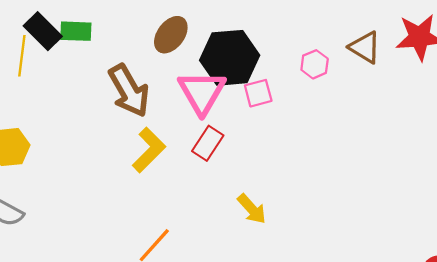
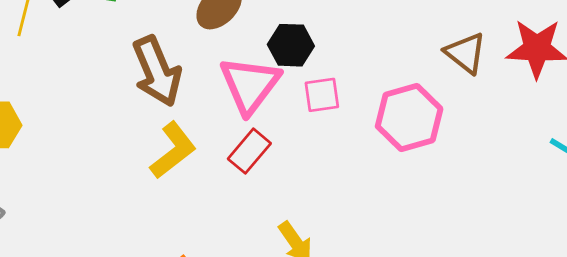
black hexagon: (230, 58) -> (291, 45), size x0.6
pink hexagon: (315, 64) -> (409, 117), moved, size x1.8

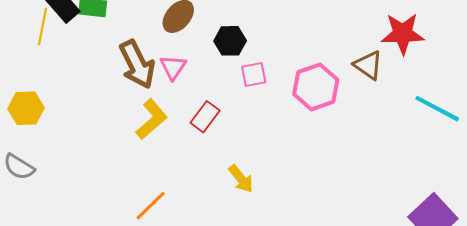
brown triangle: (466, 53) -> (368, 65), moved
pink triangle: (250, 85) -> (173, 67), moved, size x0.6

